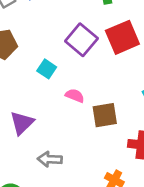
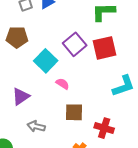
cyan square: (47, 69) -> (46, 61), size x1.6
brown square: (105, 115) -> (74, 112), moved

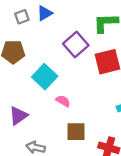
purple square: (75, 44) -> (76, 44), moved

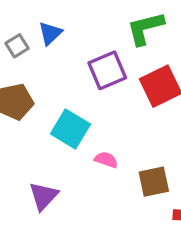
purple square: (76, 44) -> (107, 70), turned 30
brown square: (76, 132) -> (154, 182), moved

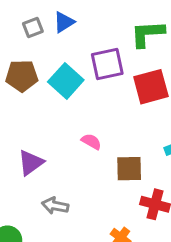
cyan square: (70, 129) -> (66, 81), moved

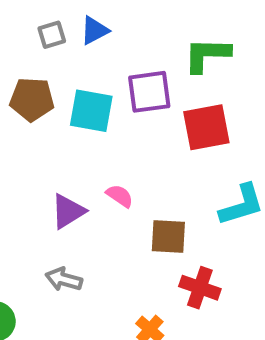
cyan square: (66, 81) -> (91, 111), turned -36
purple triangle: (31, 163) -> (68, 211), moved

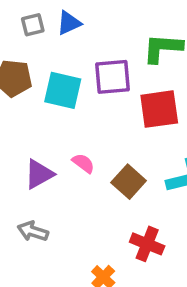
brown square: (168, 236) -> (129, 182), moved, turned 36

